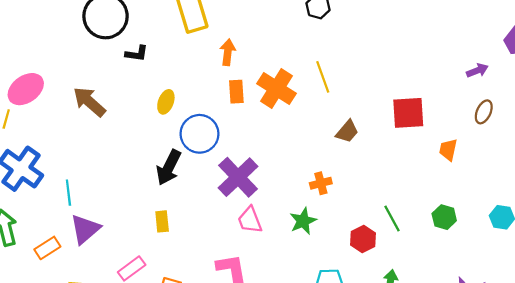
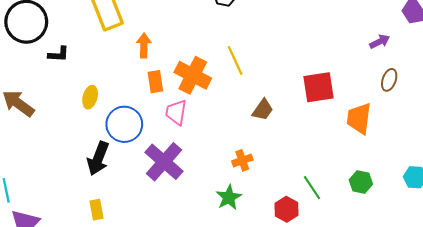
orange trapezoid: (448, 150) -> (359, 118), size x1.5
pink trapezoid: (250, 220) -> (176, 112), moved, turned 36

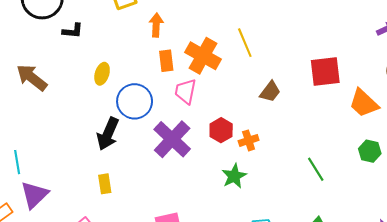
orange trapezoid: (359, 118) -> (364, 103), turned -56
green hexagon: (361, 182) -> (370, 151), moved
red hexagon: (287, 209) -> (221, 130), moved

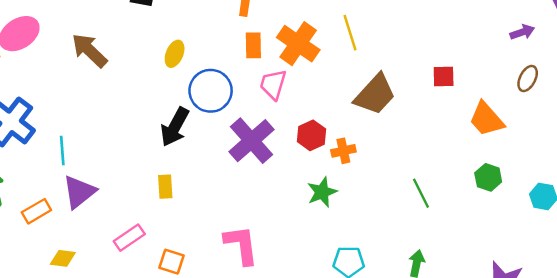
red square: (325, 71) -> (444, 76), size x0.6
brown trapezoid: (270, 92) -> (375, 94), size x1.6

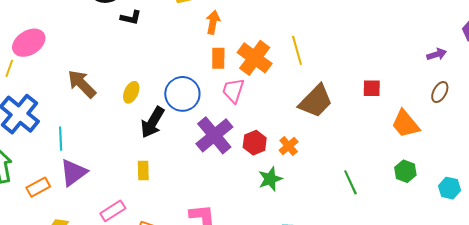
brown arrow: (89, 50) -> (82, 84), moved
yellow ellipse: (175, 54) -> (131, 92), moved
red hexagon: (311, 135) -> (255, 143), moved
orange cross: (343, 151) -> (289, 146), turned -30

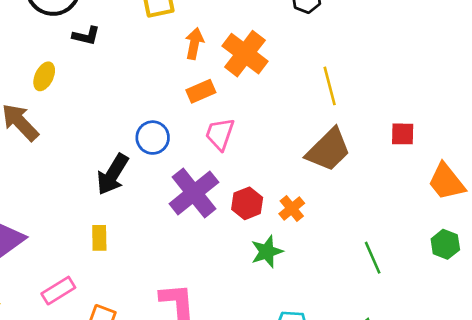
yellow line: (297, 50) -> (330, 86), moved
orange rectangle: (218, 58) -> (201, 91), turned 65
orange cross: (255, 58) -> (245, 54), moved
yellow ellipse: (131, 92) -> (44, 76), moved
blue circle: (182, 94) -> (153, 138), size x0.7

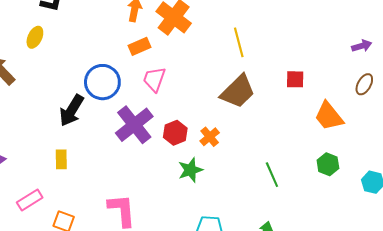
yellow ellipse: (44, 76) -> (35, 37), moved
blue circle: (153, 138) -> (102, 82), size x1.4

